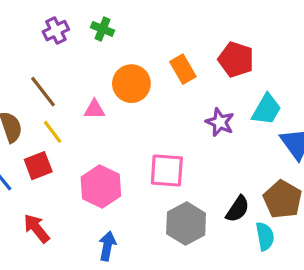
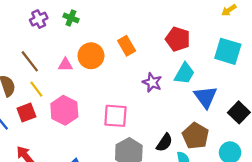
red pentagon: (236, 59) -> (178, 39), moved
pink triangle: (94, 109) -> (65, 65), moved
pink hexagon: (101, 187) -> (64, 110), moved

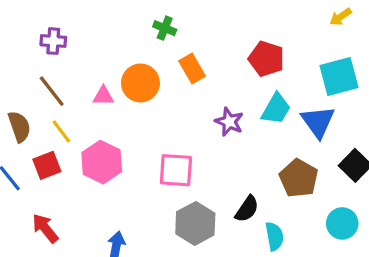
green cross: (71, 18) -> (165, 28), moved
purple cross: (39, 19) -> (53, 41), moved, turned 30
cyan square: (228, 51) -> (339, 77), turned -32
blue triangle: (206, 97) -> (318, 122), moved
brown pentagon: (196, 136) -> (299, 178), moved

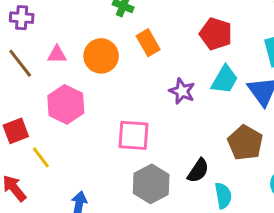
pink triangle: (103, 96) -> (57, 54), moved
yellow line: (61, 131) -> (41, 157), moved
pink hexagon: (102, 162) -> (66, 104), moved

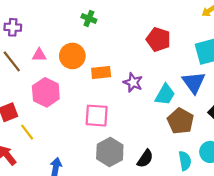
orange rectangle: (148, 43) -> (101, 73), moved, turned -66
cyan trapezoid: (225, 79) -> (165, 95), moved
black semicircle: (198, 171) -> (145, 159), moved
cyan semicircle: (223, 196) -> (185, 161), moved

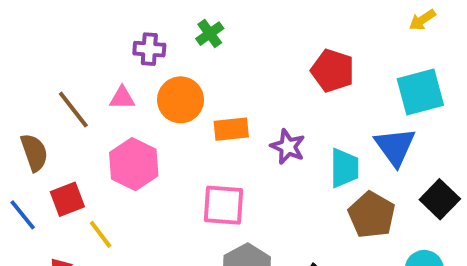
green cross: (89, 18) -> (210, 34), turned 32
purple cross: (13, 27) -> (149, 49), moved
cyan trapezoid: (165, 95) -> (344, 168), turned -30

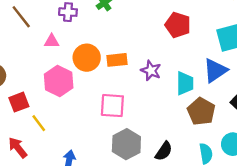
orange circle: (181, 100) -> (87, 58), moved
brown line: (73, 110) -> (21, 17), moved
blue triangle: (395, 147) -> (215, 70), turned 32

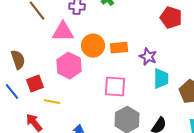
pink triangle: (52, 41) -> (63, 32), size x1.6
cyan trapezoid: (185, 83) -> (161, 79), moved
yellow line: (39, 123) -> (52, 102), turned -42

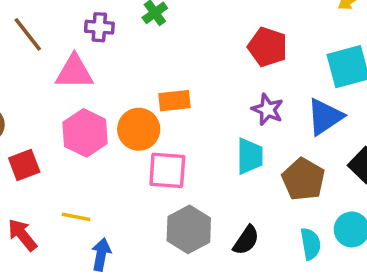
orange circle: (93, 46) -> (139, 129), moved
purple star: (148, 57) -> (268, 110), moved
yellow line: (52, 102) -> (76, 217), moved

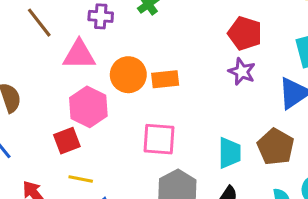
purple star: (268, 110) -> (242, 72), moved
orange circle: (139, 129) -> (128, 75), moved
cyan trapezoid: (250, 156) -> (230, 153), moved
red square: (24, 165) -> (67, 141), moved

